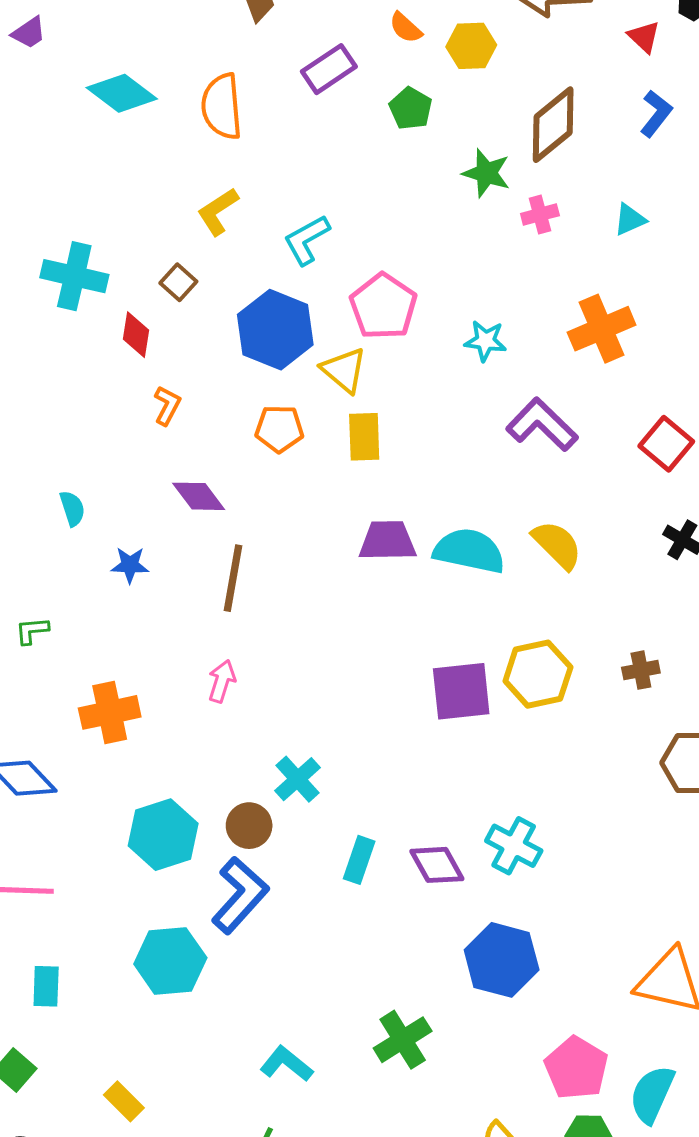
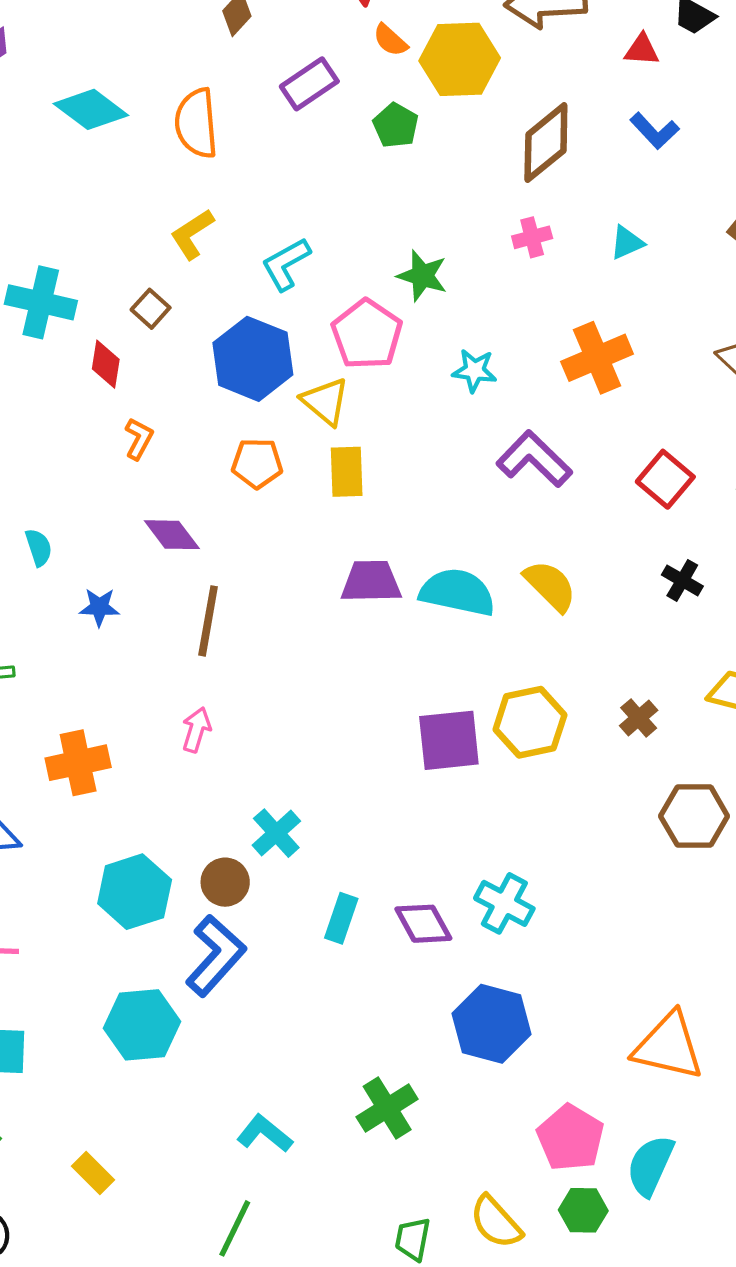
red triangle: (644, 37) -> (642, 50), turned -39
yellow hexagon: (471, 46) -> (460, 59), size x1.5
blue L-shape: (656, 114) -> (655, 131), turned 99
green star: (486, 173) -> (422, 276), moved
brown cross: (641, 670) -> (639, 718), turned -30

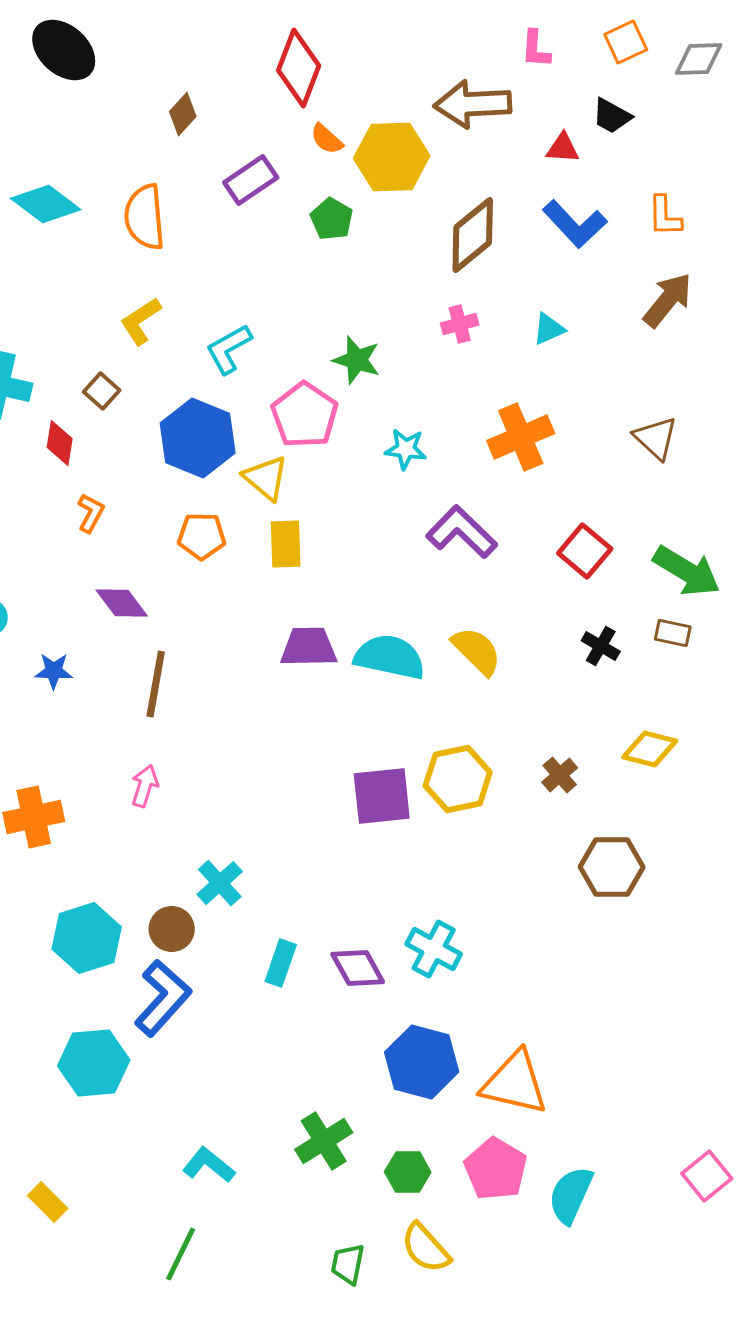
blue L-shape: (655, 131) -> (575, 224), size x1.4
orange triangle: (668, 1046) -> (515, 1083), moved
green hexagon: (583, 1210) -> (408, 1172), moved

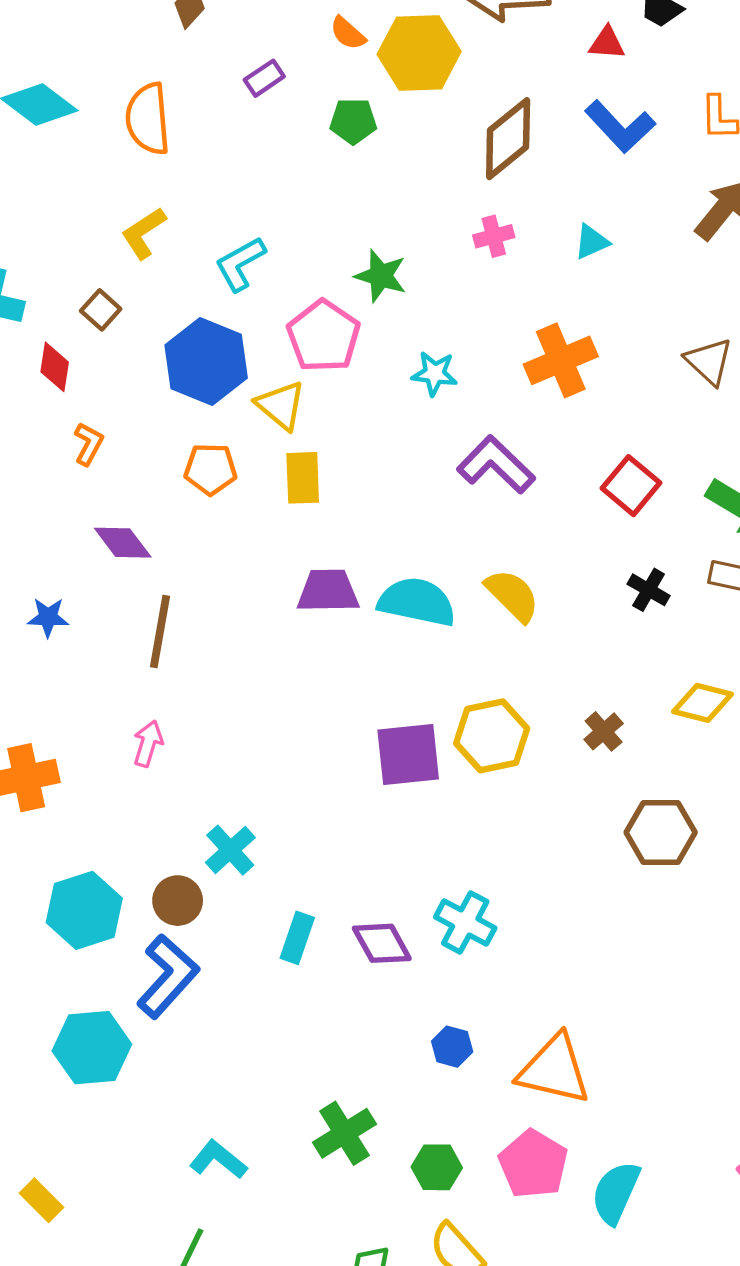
purple rectangle: (251, 180) -> (264, 78), size x0.7
green pentagon: (332, 219) -> (353, 121), turned -30
blue hexagon: (422, 1062) -> (452, 1047), size x0.5

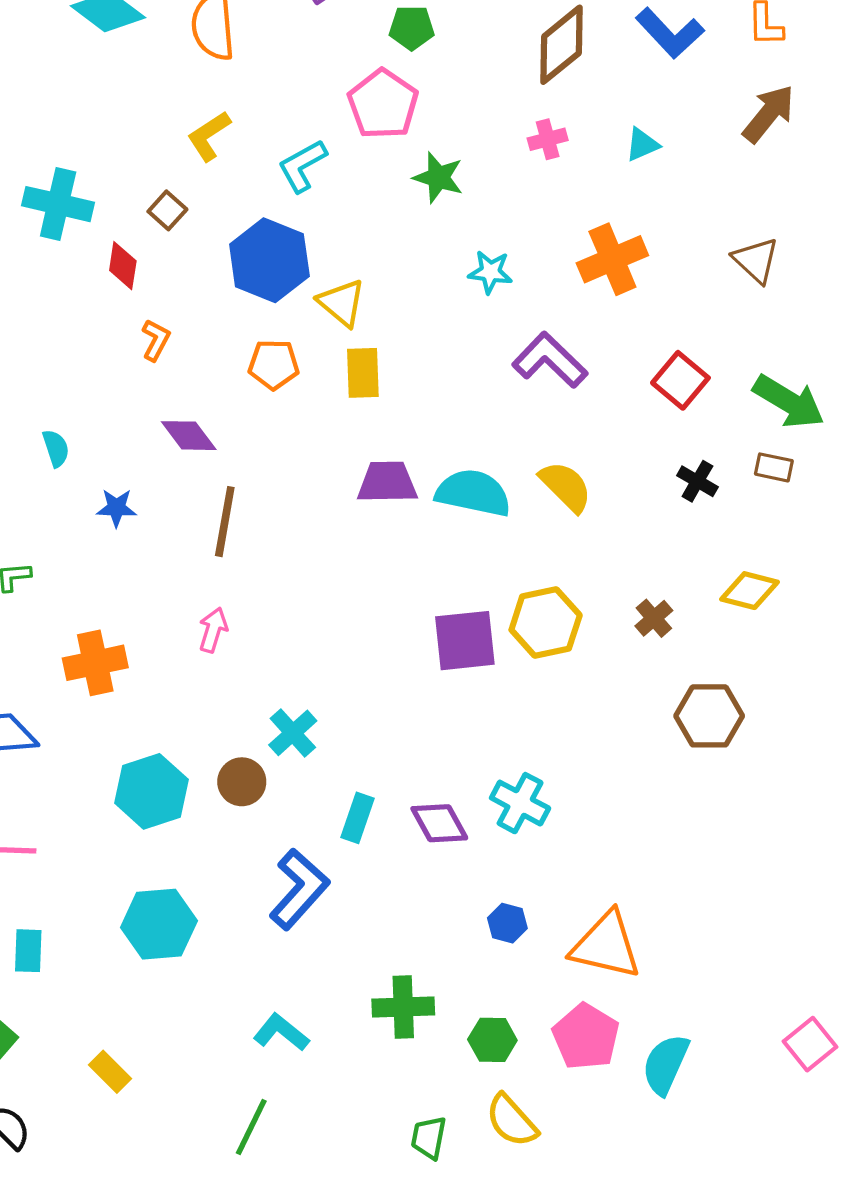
pink pentagon: (324, 336) -> (383, 104), moved
blue L-shape: (168, 976) -> (299, 889), moved
green cross: (344, 1133) -> (403, 1007), turned 30

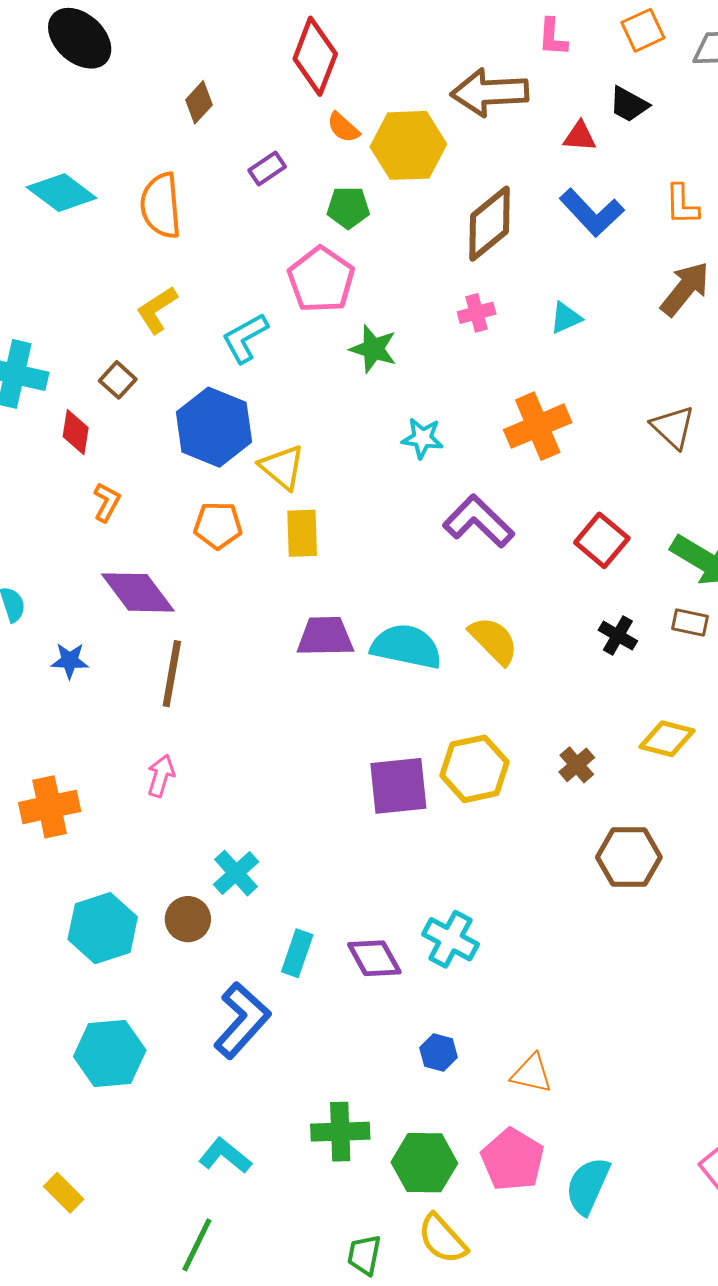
purple diamond: (189, 436) -> (138, 592), size x1.4
orange triangle: (606, 945) -> (532, 1073), size x0.6
green hexagon: (492, 1040) -> (424, 1163), size x1.4

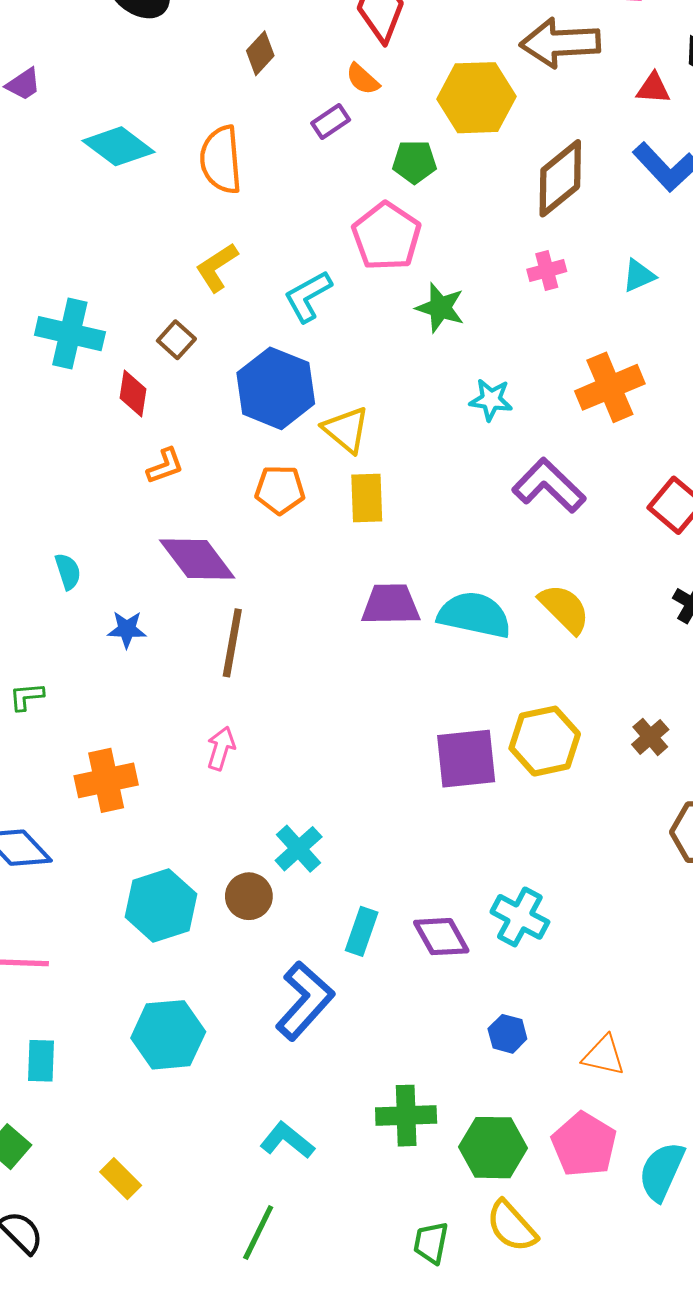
orange semicircle: (343, 127) -> (363, 79), moved
orange L-shape: (107, 502) -> (165, 466), turned 42

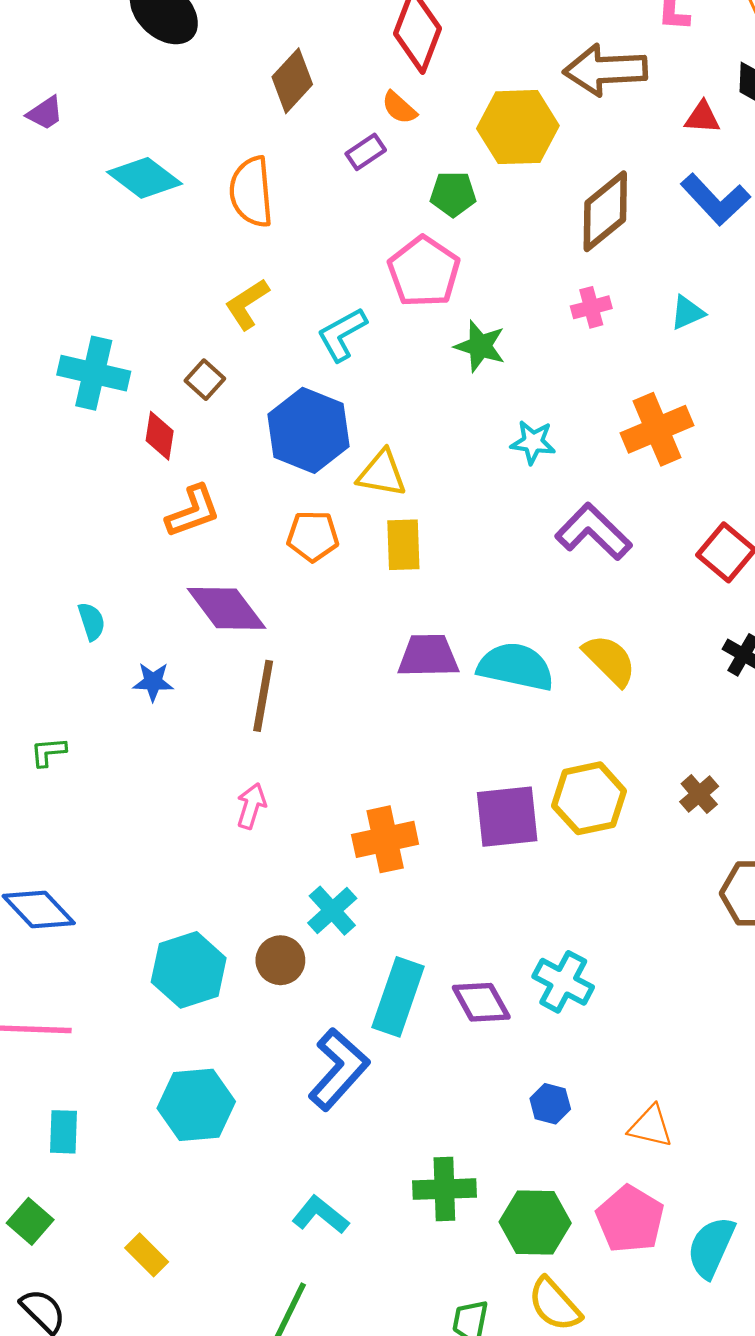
brown diamond: (260, 53) -> (292, 81), size x1.4
yellow triangle: (346, 430) -> (382, 474), turned -30
orange L-shape: (165, 466) -> (193, 511), size x1.4
orange cross: (106, 780) -> (385, 839), moved
cyan rectangle: (362, 931) -> (398, 997), size x1.5

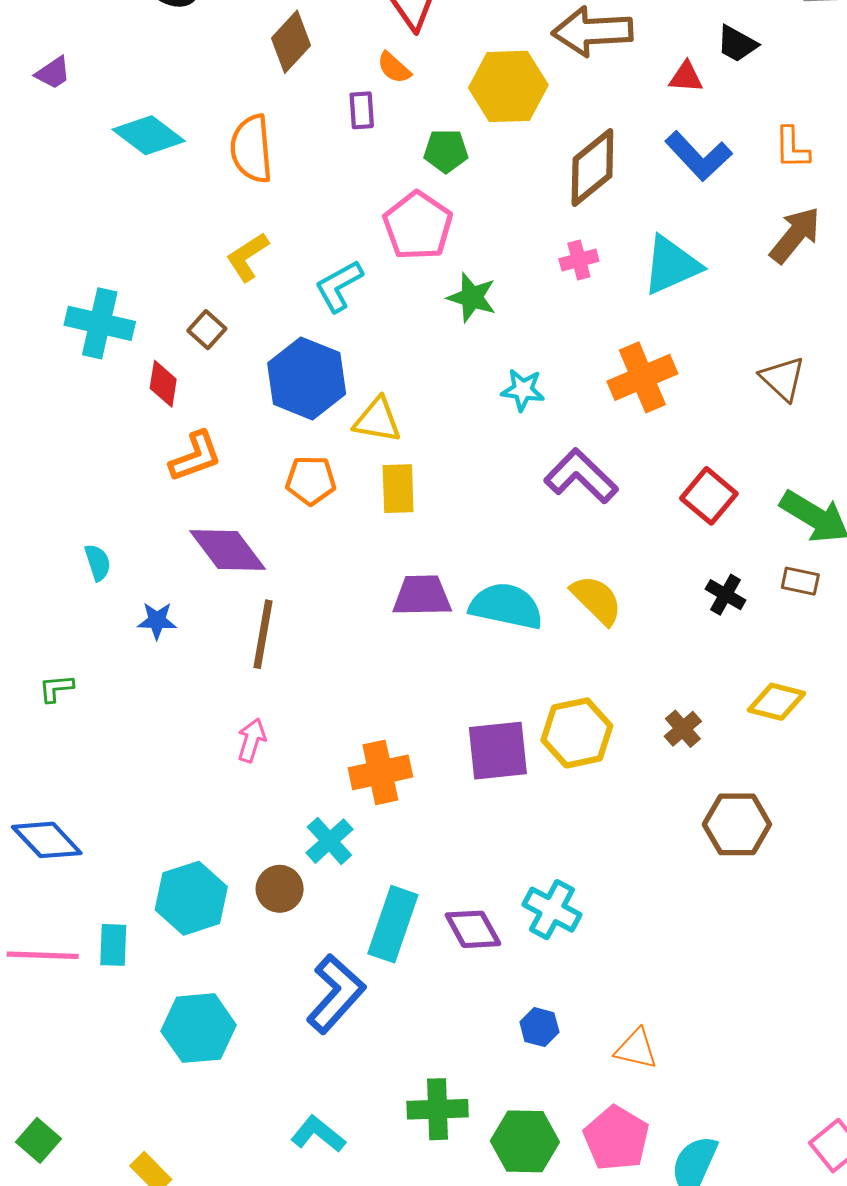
purple rectangle: (366, 152) -> (362, 110), turned -60
cyan triangle: (687, 313) -> (671, 265), size x1.8
cyan rectangle: (64, 1132) -> (113, 945), moved

